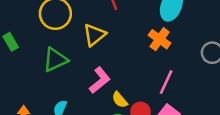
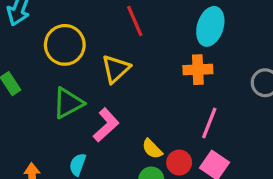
orange cross: (160, 39) -> (198, 70), turned -35
pink L-shape: (100, 80) -> (106, 125), moved

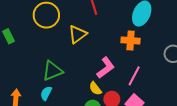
green triangle: (68, 103) -> (52, 71), moved
pink L-shape: (106, 125) -> (106, 68), moved

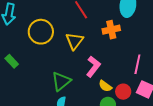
orange cross: (131, 41) -> (111, 30), moved
pink L-shape: (106, 68) -> (93, 67), moved

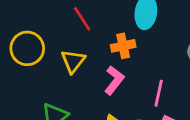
pink L-shape: (93, 67) -> (114, 80), moved

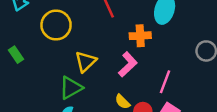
yellow triangle: (73, 61) -> (86, 62), moved

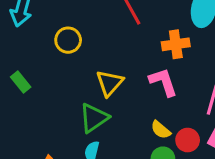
yellow circle: (56, 25) -> (68, 40), size x0.7
pink L-shape: (128, 64) -> (163, 82), turned -60

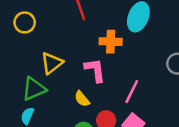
yellow semicircle: (161, 130) -> (82, 99), moved

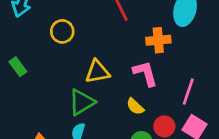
yellow triangle: (52, 63) -> (97, 72), turned 35

